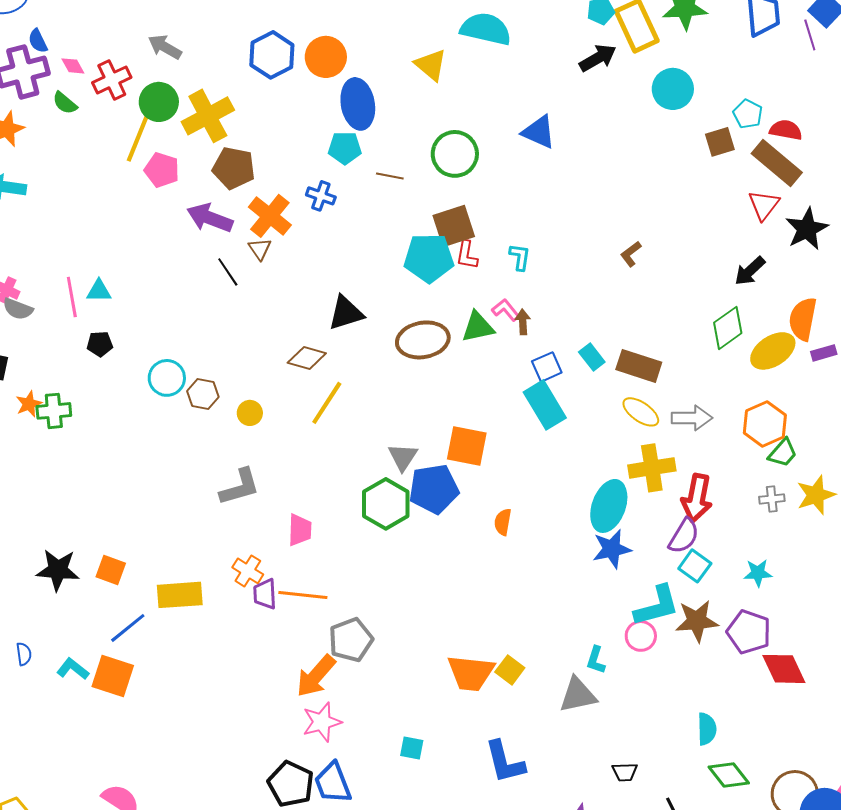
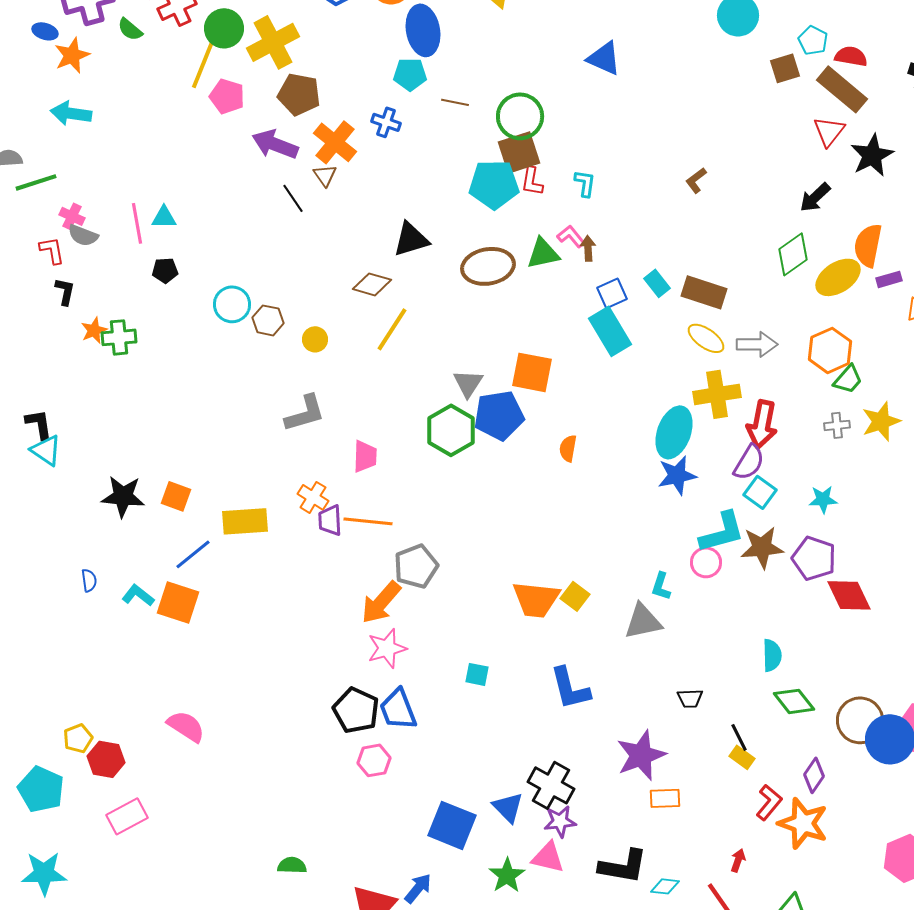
green circle: (455, 154) -> (520, 116), moved

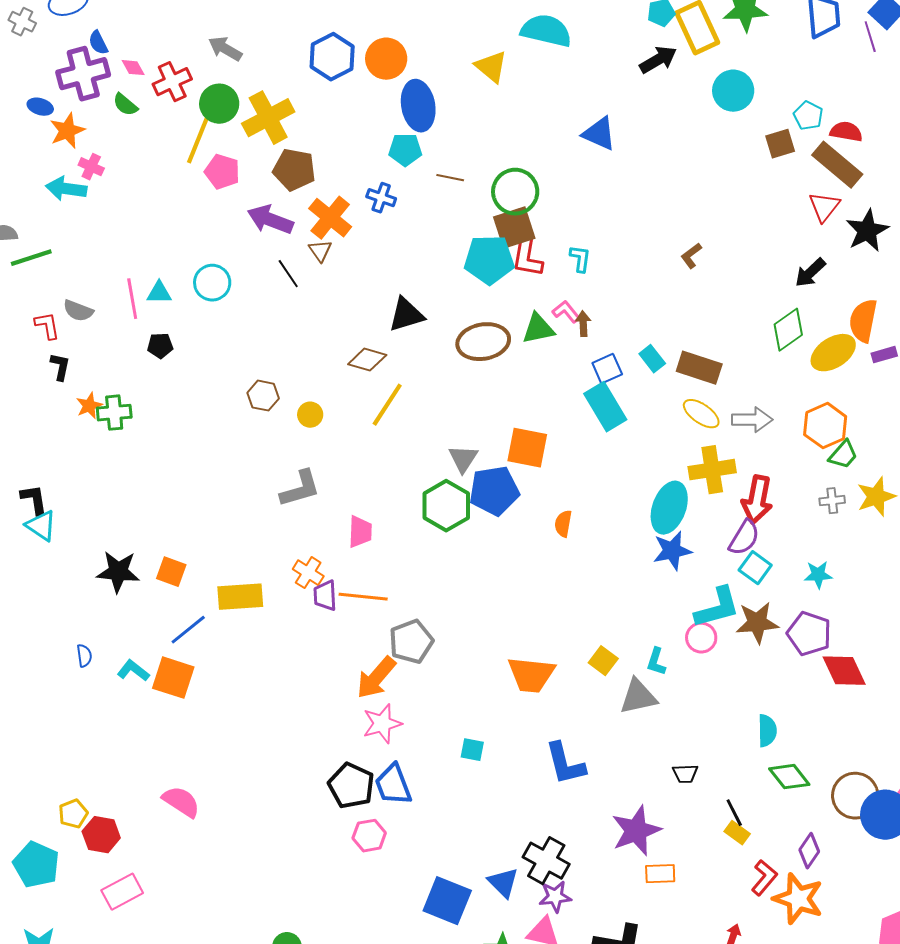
red L-shape: (532, 181) -> (527, 257), size x1.4
pink cross: (72, 216) -> (91, 167), moved
cyan circle: (232, 304) -> (212, 283), moved
yellow square: (575, 596) -> (603, 661), moved

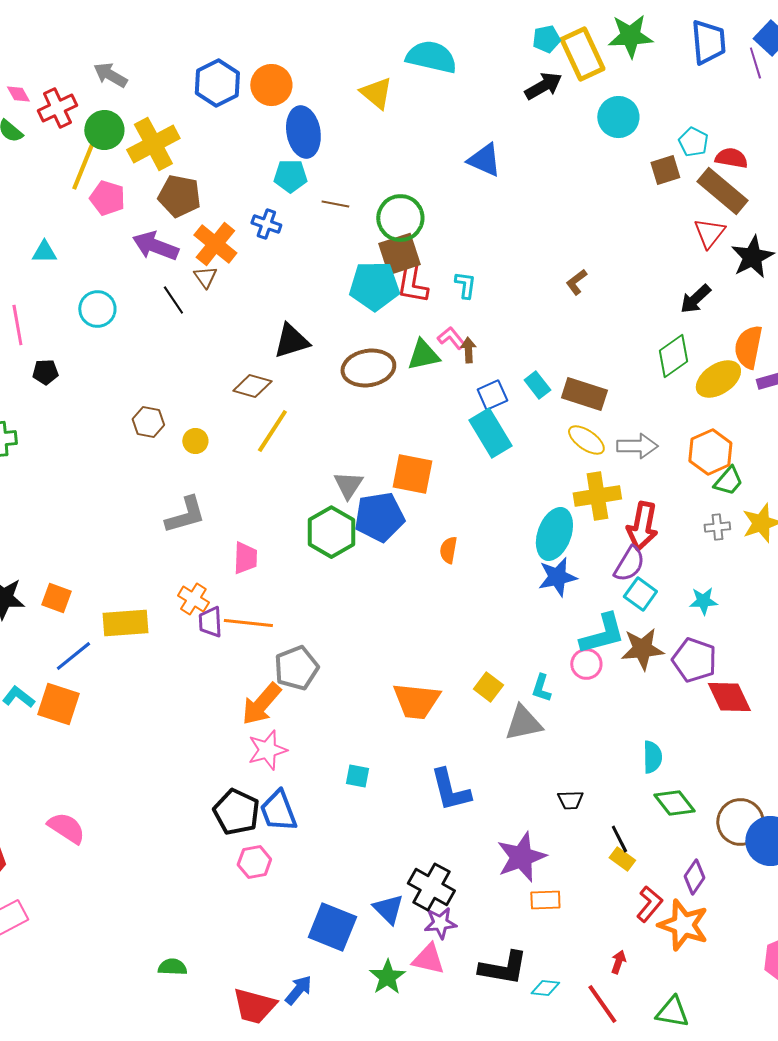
cyan triangle: (159, 293) -> (44, 252), moved

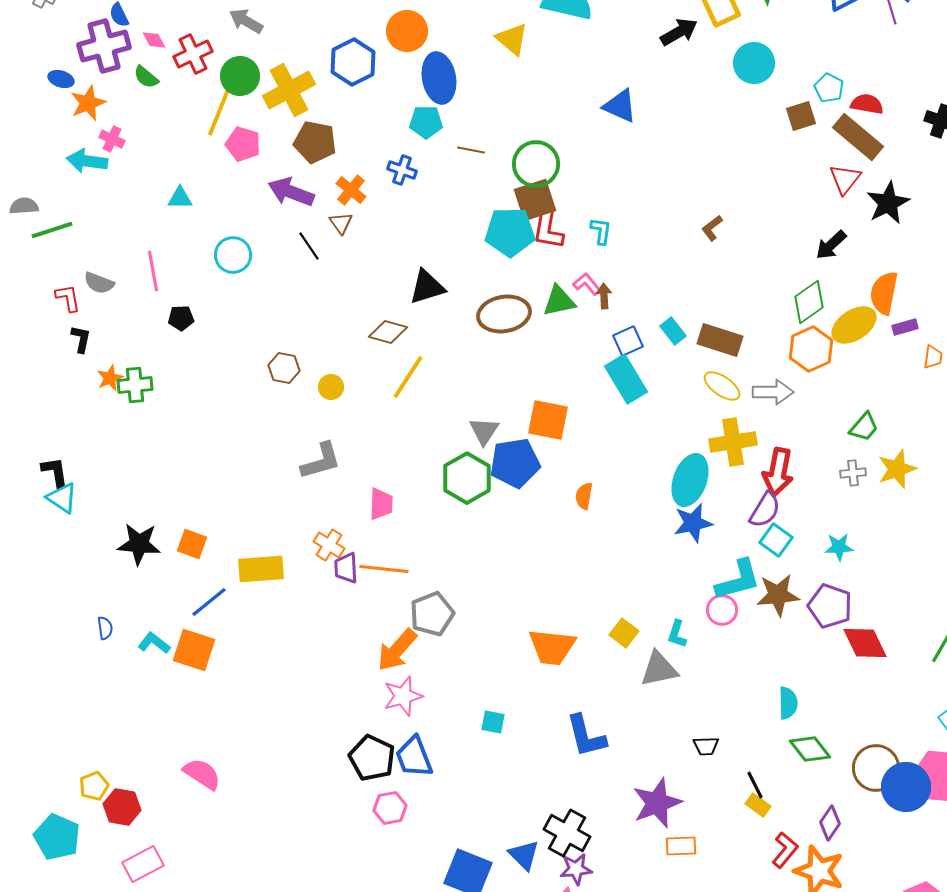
blue hexagon: (217, 83) -> (353, 62), moved
orange cross: (215, 244) -> (351, 190), size x0.7
orange hexagon: (710, 452) -> (811, 349), moved

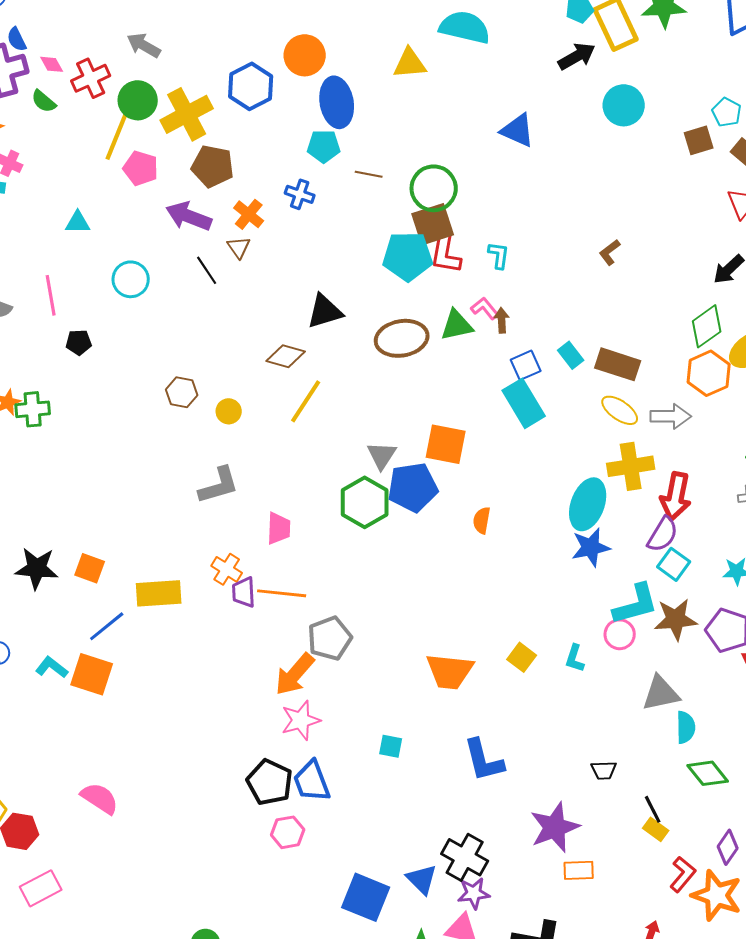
yellow triangle: (512, 39) -> (410, 63), turned -45
cyan circle: (754, 63) -> (624, 105), moved
gray triangle: (659, 669) -> (661, 693), moved

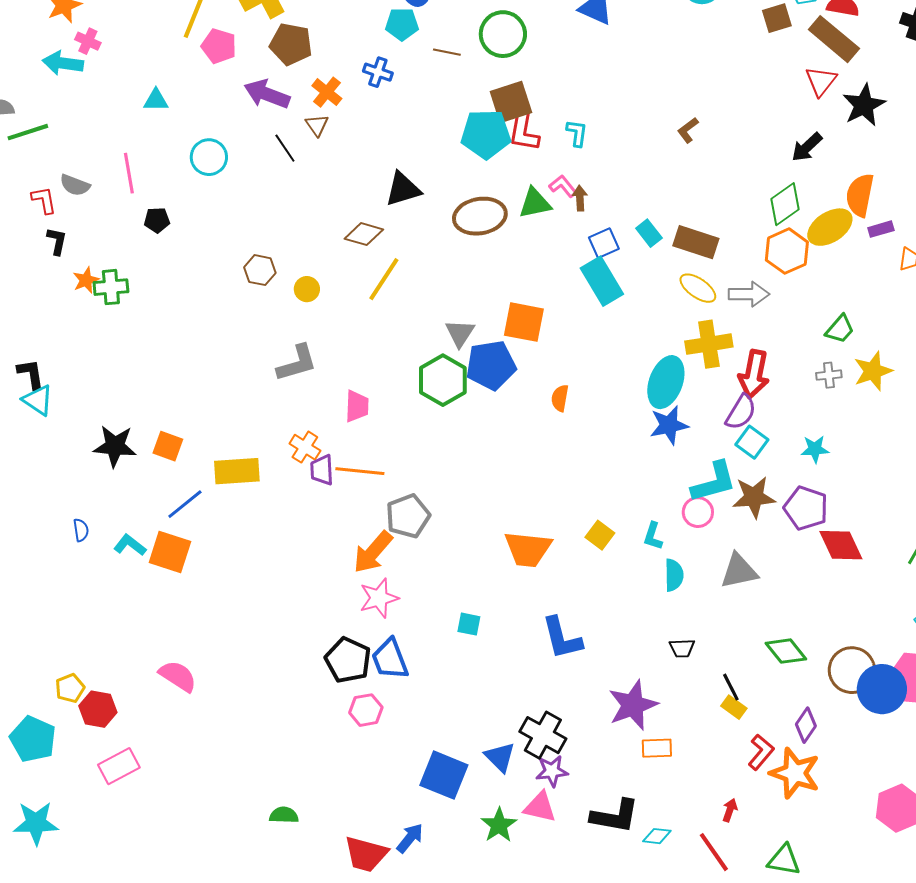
green circle: (434, 188) -> (503, 34), moved
cyan semicircle: (686, 727) -> (674, 575), moved

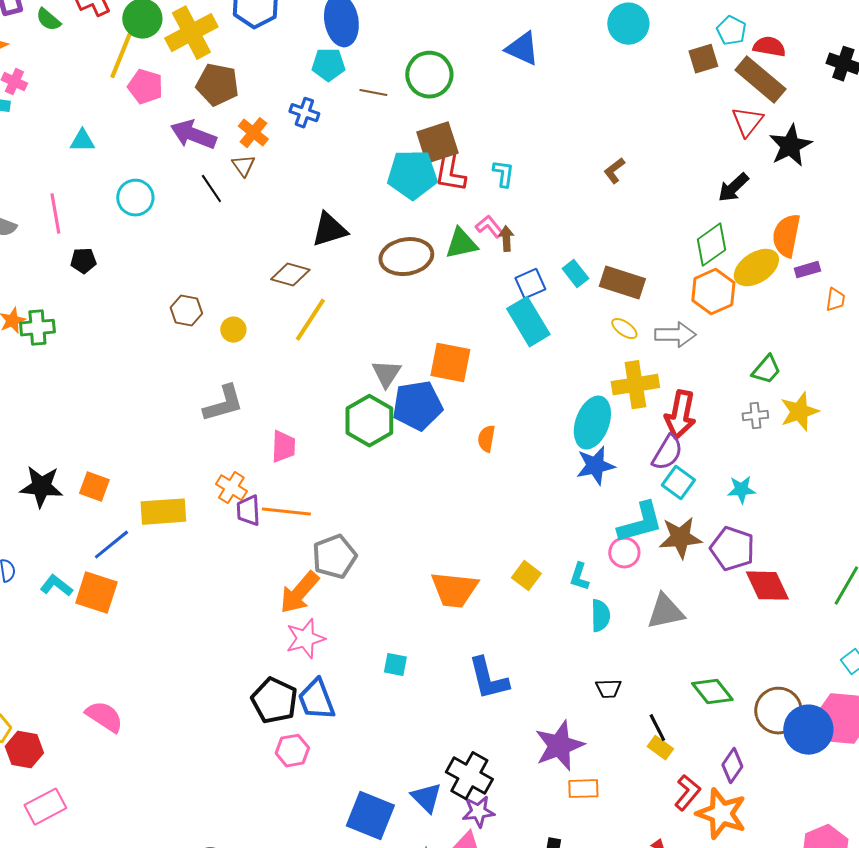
yellow ellipse: (698, 288) -> (624, 329), size x0.7

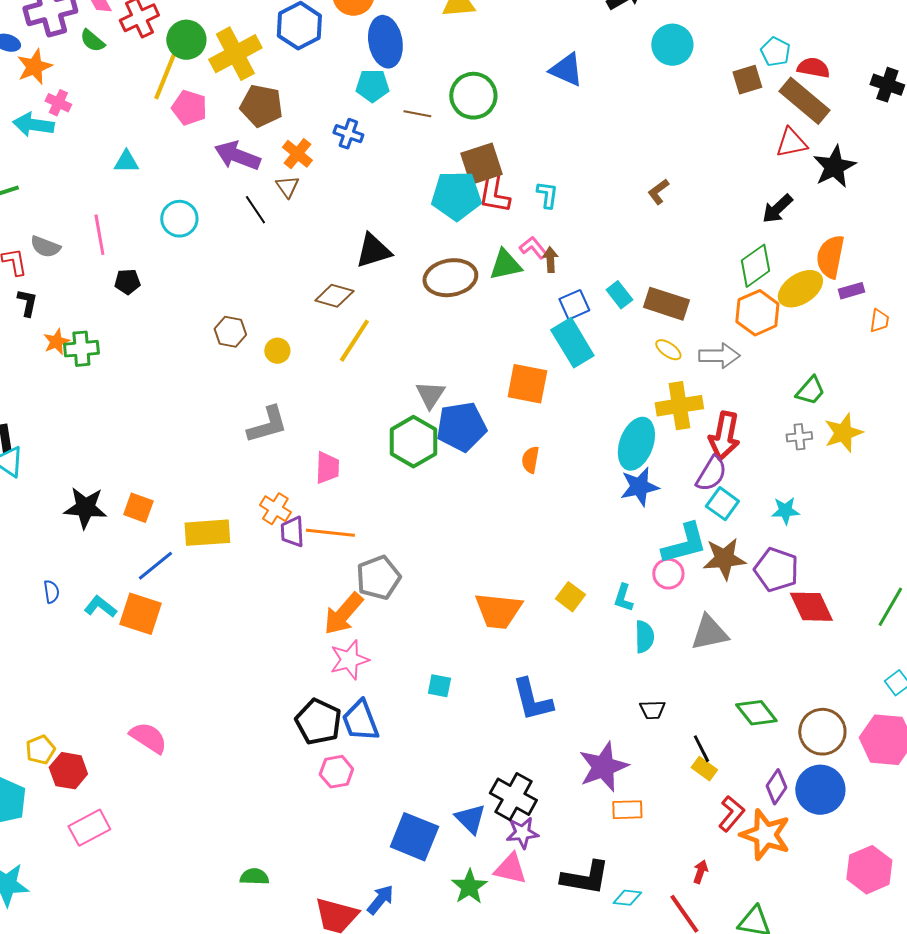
red triangle: (747, 122) -> (791, 143), turned 40
orange square: (450, 363) -> (527, 384), moved
blue circle: (808, 730) -> (820, 790), moved

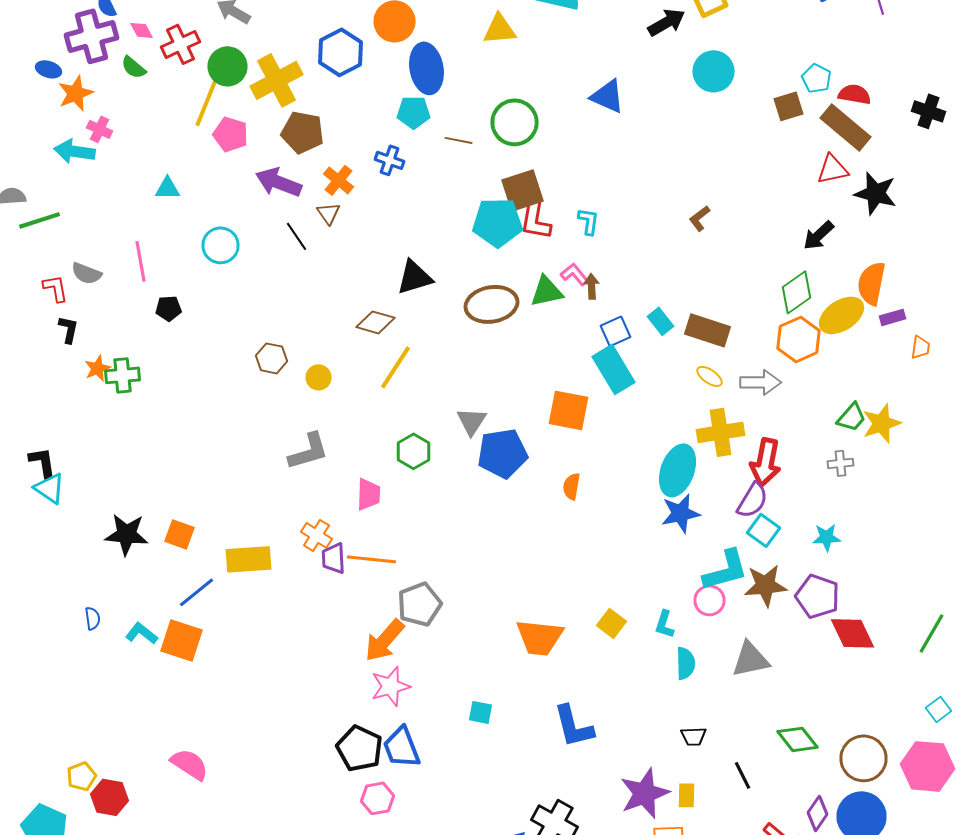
black star: (834, 167) -> (876, 193), turned -30
yellow star: (843, 433) -> (882, 423), moved
green hexagon: (413, 442) -> (414, 451), moved, size x0.7
yellow rectangle: (704, 769) -> (686, 795), moved, turned 55

